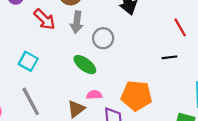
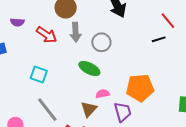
black line: (169, 57) -> (159, 39), moved

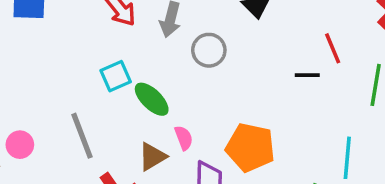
green ellipse: (89, 69) -> (152, 99), moved
cyan square: (39, 75) -> (116, 76), moved, turned 30
pink semicircle: (103, 94) -> (184, 138), turned 64

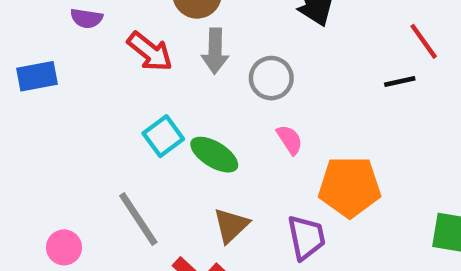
pink semicircle: (184, 138) -> (290, 140), moved

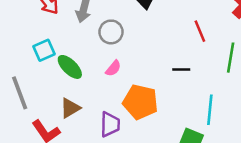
black line: (400, 81) -> (181, 69), moved
pink semicircle: (290, 140) -> (113, 68), turned 60

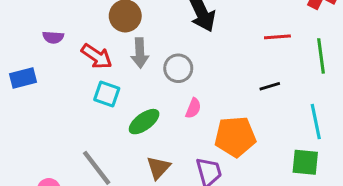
red line: (200, 31) -> (277, 37), turned -55
cyan square: (44, 50) -> (107, 94), moved, turned -30
green ellipse: (70, 67) -> (144, 122), turned -64

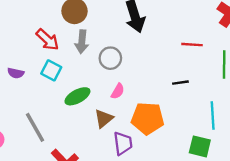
purple semicircle: (53, 37) -> (16, 73), moved
brown triangle: (158, 168) -> (104, 119), moved

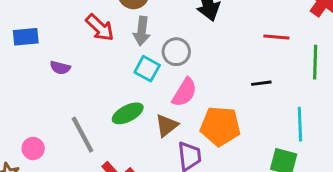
cyan square: (51, 70) -> (147, 69), moved
pink semicircle: (118, 91) -> (184, 92), size x1.5
green ellipse: (77, 96) -> (128, 113), moved

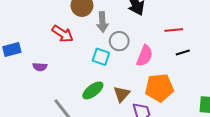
gray arrow: (142, 31) -> (102, 22), moved
red line: (276, 37) -> (174, 30), moved
pink semicircle: (184, 92) -> (145, 56), moved

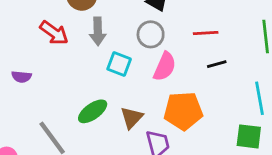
gray arrow: (102, 22) -> (98, 31), moved
gray circle: (119, 41) -> (151, 34), moved
cyan square: (101, 57) -> (119, 64), moved

